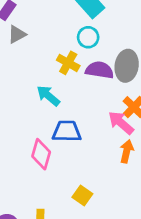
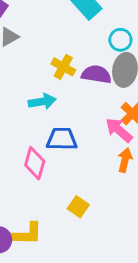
cyan circle: (88, 37) -> (120, 40), moved
cyan arrow: (48, 96) -> (42, 101), turned 130

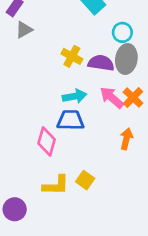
cyan arrow: (42, 101) -> (74, 96), moved
pink arrow: (119, 130) -> (112, 98), moved
yellow L-shape: (27, 234) -> (56, 185), moved

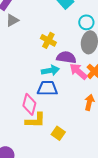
purple semicircle: (101, 63) -> (66, 57), moved
yellow L-shape: (56, 185) -> (35, 120), moved

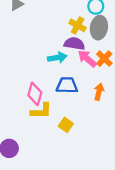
yellow cross: (48, 40) -> (78, 25), moved
blue trapezoid: (47, 88) -> (67, 85), moved

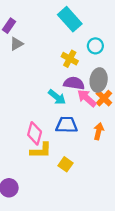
yellow cross: (78, 25) -> (70, 59), moved
gray ellipse: (99, 28) -> (99, 80), moved
cyan arrow: (57, 58) -> (57, 97), turned 48

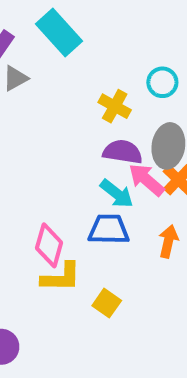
cyan rectangle: (70, 19) -> (59, 33), moved
cyan arrow: (57, 97) -> (117, 194), moved

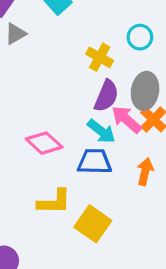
purple semicircle: (123, 152) -> (106, 96), turned 104
pink diamond: (49, 245) -> (44, 143), moved, turned -63
yellow square: (107, 303) -> (93, 224), size x1.5

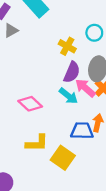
blue trapezoid: (95, 162) -> (82, 131), moved

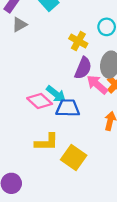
cyan arrow: (68, 96) -> (56, 94), moved
blue trapezoid: (82, 131) -> (68, 108), moved

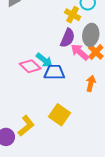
yellow cross: (78, 41) -> (73, 15), moved
yellow L-shape: (47, 142) -> (26, 126), moved, turned -40

